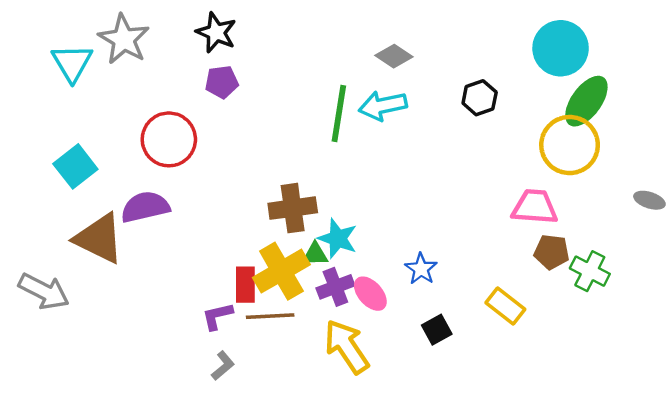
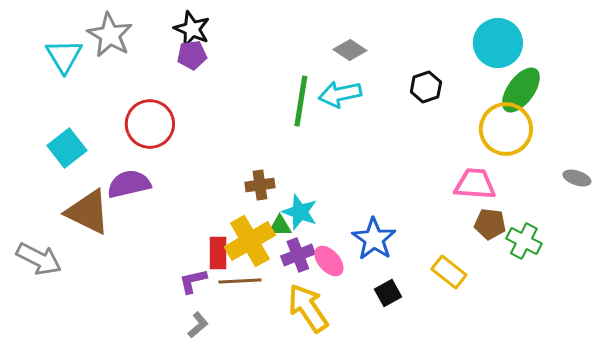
purple pentagon: (222, 82) -> (192, 55), moved
brown cross: (293, 208) -> (260, 185), size x0.7
blue star: (421, 269) -> (374, 239), size x1.5

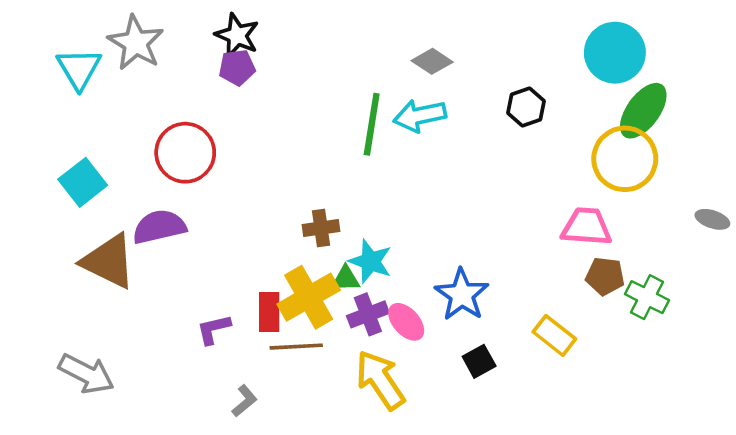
gray arrow: (39, 259) -> (86, 374), moved
purple L-shape: (193, 281) -> (214, 329), moved

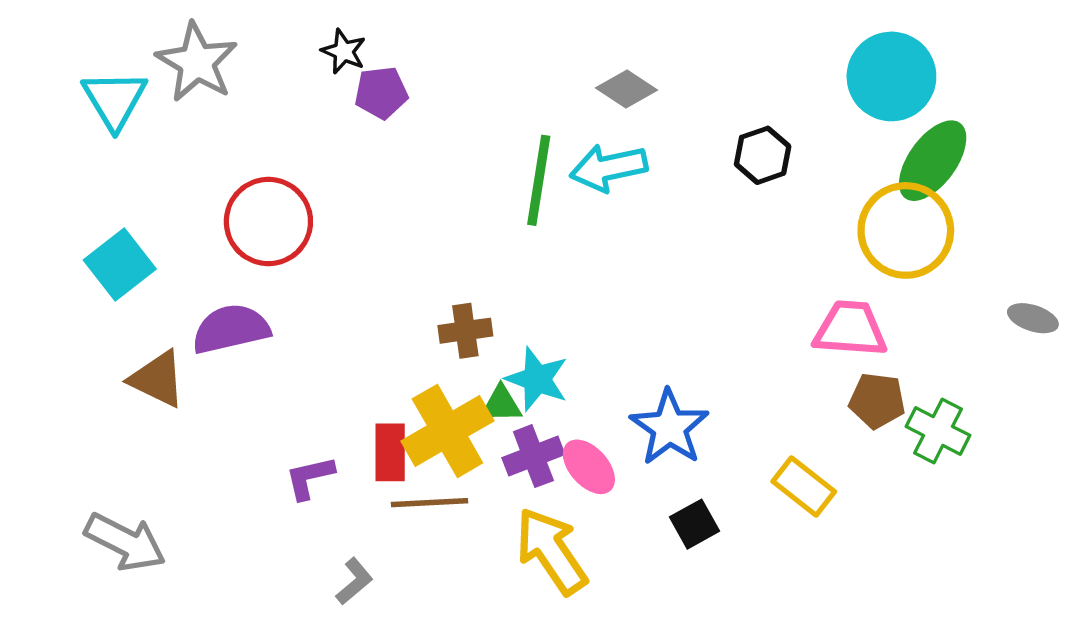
black star: (237, 35) -> (344, 51), size x0.7
purple pentagon: (237, 67) -> (381, 93), moved
brown triangle: (109, 261) -> (157, 379), size x0.7

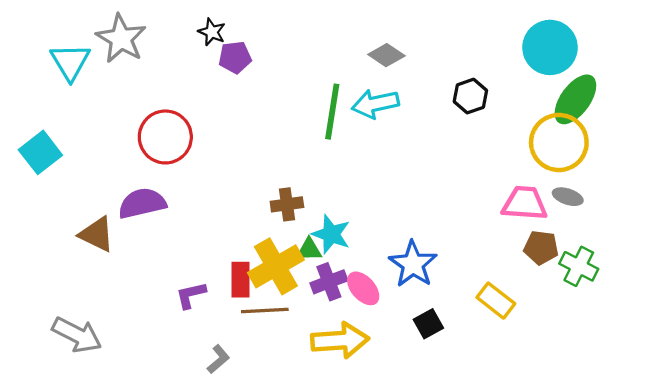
cyan square: (120, 264) -> (40, 152), moved
gray ellipse: (1033, 318) -> (568, 197), moved
yellow arrow: (551, 551) -> (340, 340), turned 120

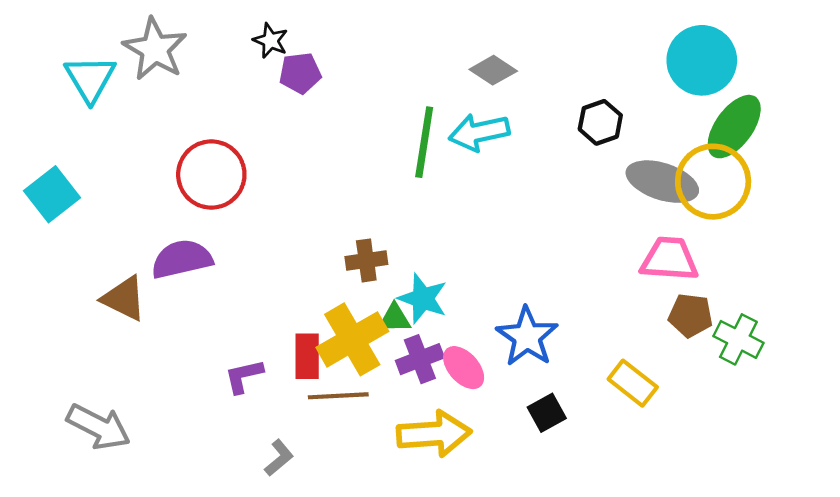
gray ellipse: (568, 197) -> (662, 182), moved, size x1.8

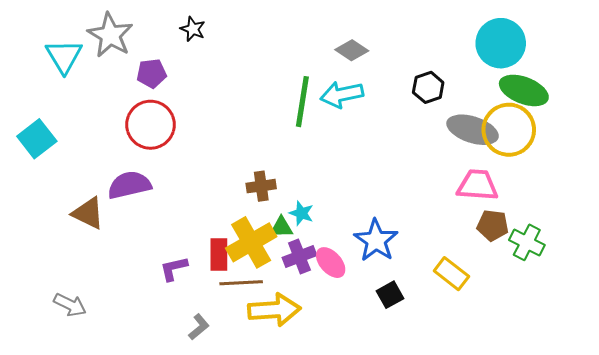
purple pentagon: (300, 73) -> (152, 73), moved
green ellipse: (734, 127) -> (524, 90), turned 75
cyan star: (423, 299) -> (301, 213), size x0.7
gray arrow: (99, 427) -> (70, 305), size x0.7
yellow arrow: (434, 434) -> (274, 310), moved

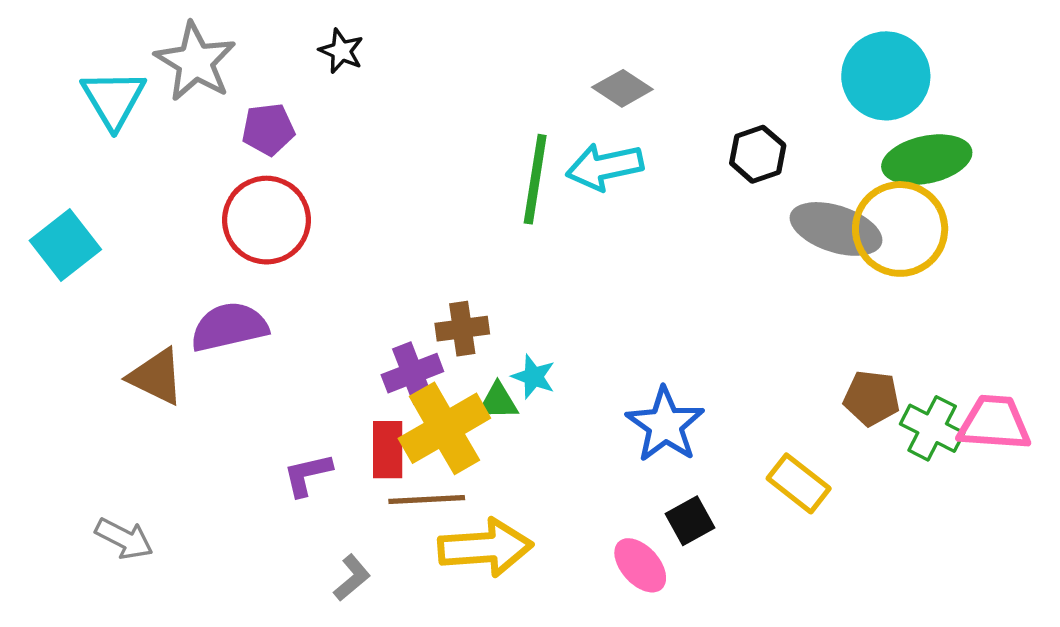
green ellipse: (524, 90) -> (927, 160), turned -33
pink trapezoid: (478, 185) -> (994, 423), moved
purple cross: (299, 256) -> (412, 373), moved
pink ellipse: (331, 263) -> (640, 565), moved

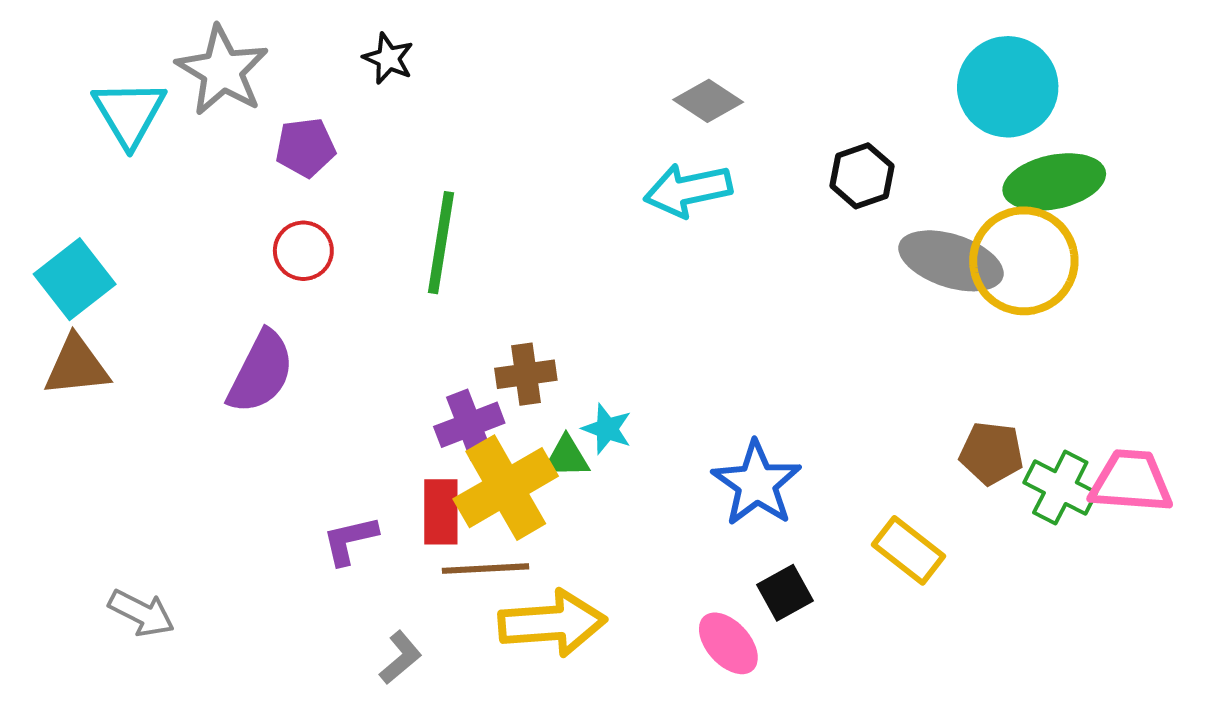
green line: (535, 179) -> (441, 243), moved
red circle: (266, 220) -> (303, 251), size x0.6
purple semicircle: (229, 327) -> (261, 372), turned 130
brown triangle: (156, 377) -> (77, 366), moved, turned -32

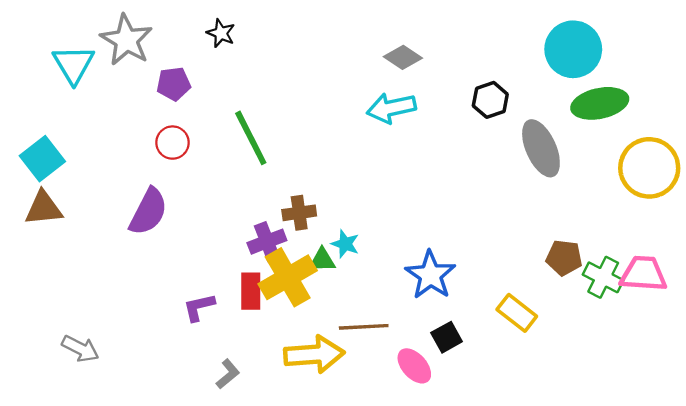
green line: (441, 243) -> (251, 138), turned -36
gray ellipse: (951, 261) -> (541, 148), turned 48
yellow circle: (1024, 261) -> (649, 168), moved
brown line: (485, 569) -> (364, 327), moved

